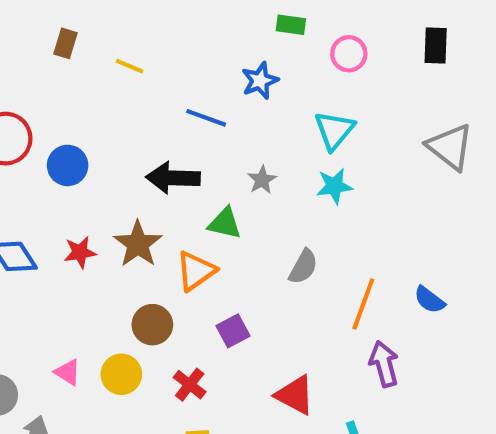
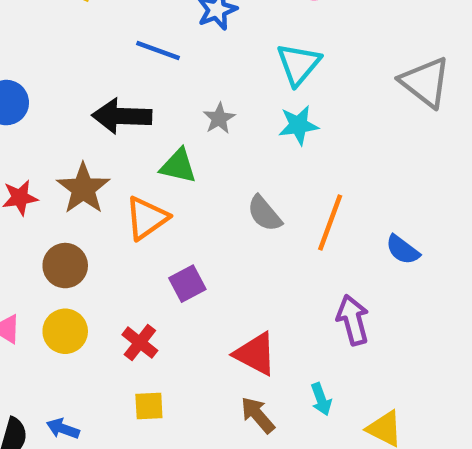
gray semicircle: (303, 267) -> (264, 213), turned 111
orange line: (363, 304) -> (330, 223), moved
brown circle: (152, 325) -> (65, 266), moved

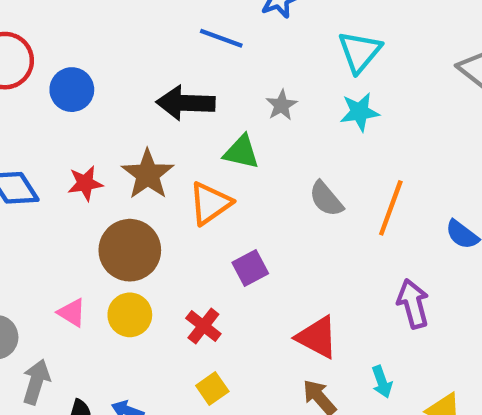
brown circle: (65, 266) -> (130, 250), size x1.4
yellow square: (149, 406) -> (212, 388), turned -32

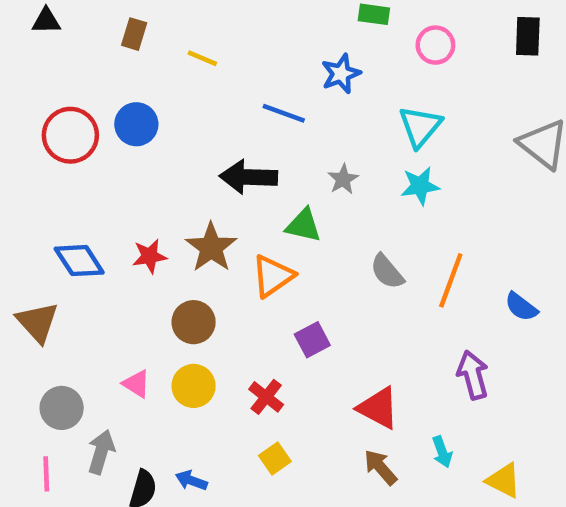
blue circle: (72, 90) -> (136, 124), moved
brown circle: (130, 250) -> (194, 322), size x0.7

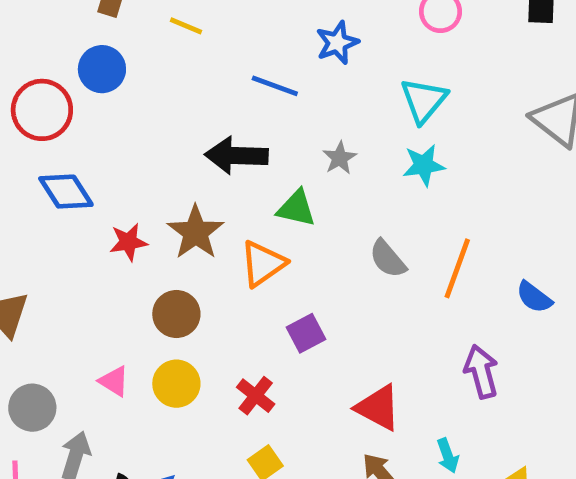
blue circle: (136, 124) -> (102, 69), moved
blue diamond: (79, 261) -> (66, 192), moved

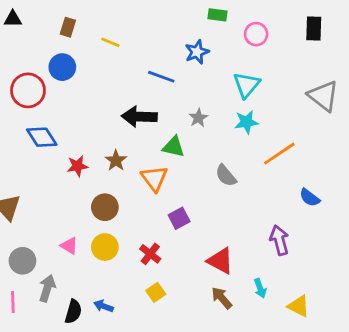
brown star: (196, 232) -> (116, 160), size x0.7
orange triangle: (263, 264) -> (154, 178), turned -32
orange line: (457, 268) -> (279, 154), moved, turned 36

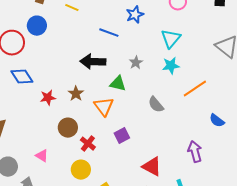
yellow circle: (105, 247) -> (81, 170), moved
red cross: (150, 254) -> (88, 144), moved

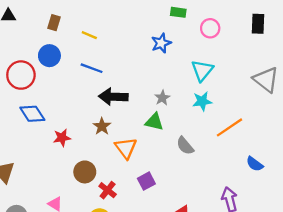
blue line: (109, 33) -> (92, 68), moved
green triangle: (118, 84) -> (154, 122), moved
brown star: (76, 94) -> (102, 126), moved

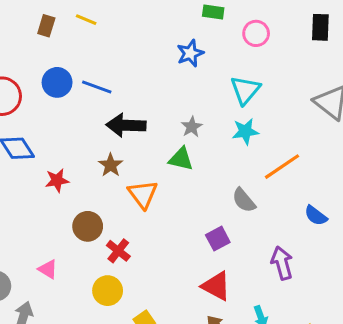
yellow line: (89, 35) -> (86, 20), moved
blue circle: (49, 56) -> (57, 82), moved
gray semicircle: (185, 146) -> (244, 200), moved
purple square: (146, 181) -> (218, 239), moved

